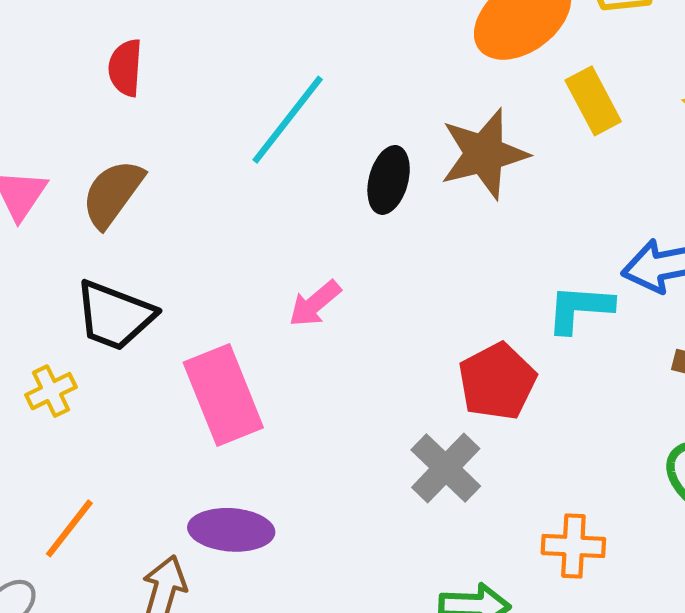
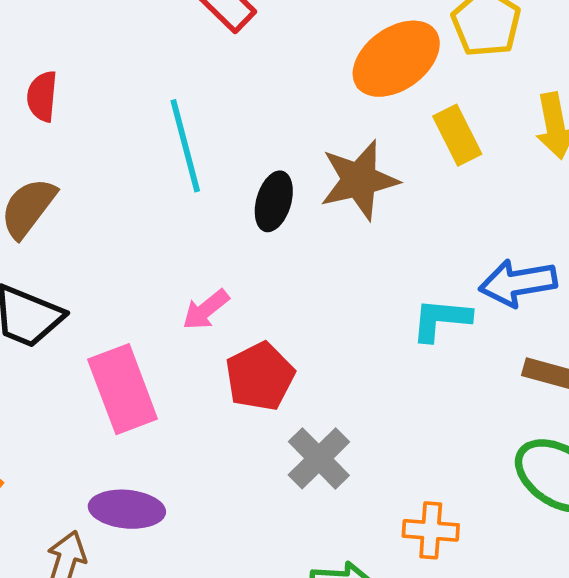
cyan line: (288, 120) -> (185, 146), turned -54
red pentagon: (497, 381) -> (260, 376), moved

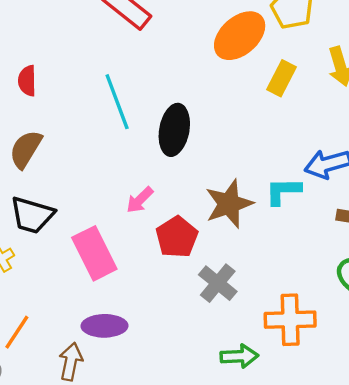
yellow rectangle: (457, 135) -> (281, 78), turned 60
brown star: (359, 180) -> (229, 204), moved
black ellipse: (274, 201) -> (174, 130), size x1.4
orange cross: (431, 530) -> (290, 320), size x1.5

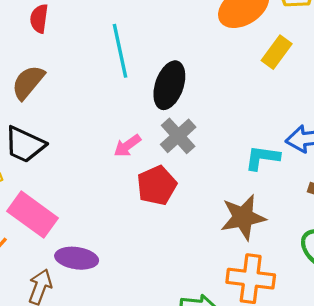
brown star: (229, 204) -> (243, 217), moved
pink rectangle: (94, 253) -> (33, 215), moved, turned -36
gray cross: (218, 283) -> (178, 136), moved

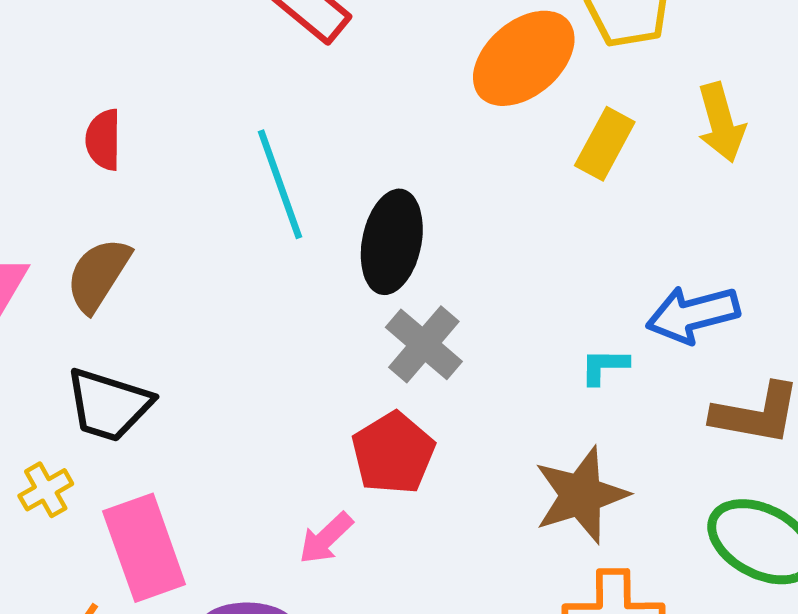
pink arrow: (127, 146) -> (326, 538), moved
cyan L-shape: (262, 158) -> (604, 366), size x0.7
pink rectangle: (33, 215) -> (144, 548), turned 42

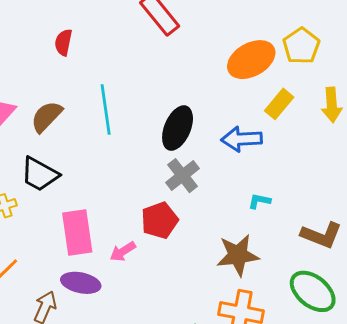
red semicircle: (103, 140) -> (63, 42), moved
cyan line: (280, 184) -> (106, 110), moved
blue arrow: (693, 314) -> (242, 139), moved
pink rectangle: (144, 548) -> (77, 232), moved

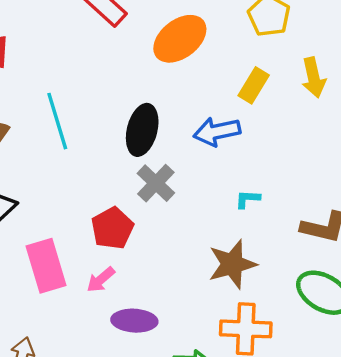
orange ellipse: (251, 60) -> (180, 39), moved
red pentagon: (160, 220) -> (112, 228), moved
purple ellipse: (81, 283) -> (134, 321), moved

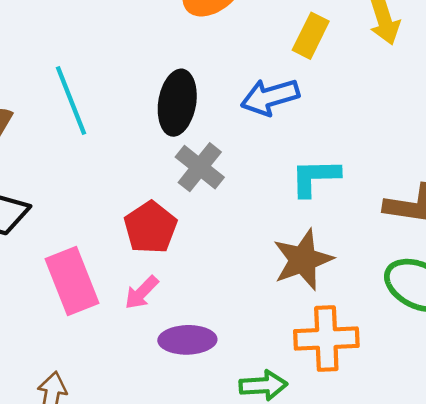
cyan L-shape: (248, 199) -> (315, 177), size x1.6

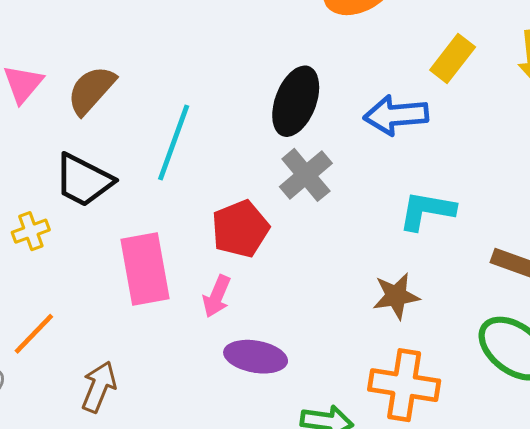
cyan line: (71, 101) -> (174, 142), moved, turned 30
brown star: (303, 260) -> (396, 296), size x0.7
pink arrow: (142, 293) -> (217, 296), turned -33

